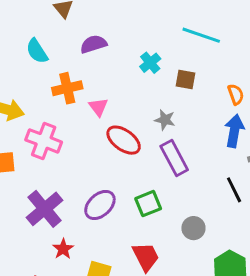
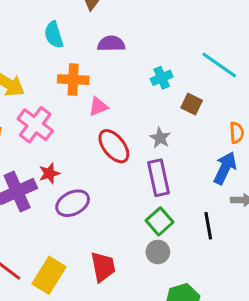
pink triangle: (98, 107) -> (98, 107), turned 30
green square: (148, 204) -> (159, 221), moved, turned -35
red star: (63, 249) -> (49, 173), moved

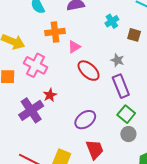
purple ellipse: (73, 203) -> (85, 120), moved

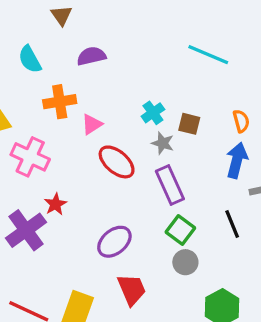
cyan cross: (112, 21) -> (153, 113), moved
brown square: (134, 35) -> (189, 124), moved

